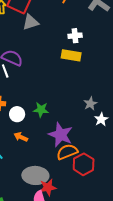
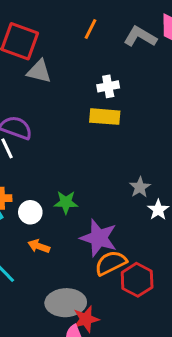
gray triangle: (30, 22) -> (39, 71), turned 36

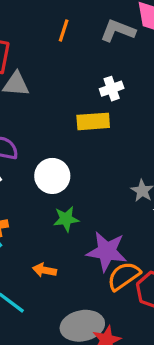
white cross: (108, 86) -> (112, 89), moved
white circle: (30, 212) -> (52, 176), moved, size x1.4

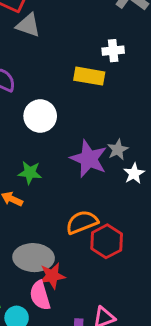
green star: (66, 219) -> (30, 173), moved
purple star: (107, 251) -> (89, 159), moved

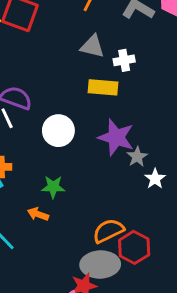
gray triangle: (28, 25) -> (92, 46), moved
purple star: (89, 159) -> (116, 137), moved
gray ellipse: (34, 258) -> (100, 265), moved

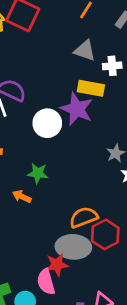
purple star: (116, 137) -> (77, 109), moved

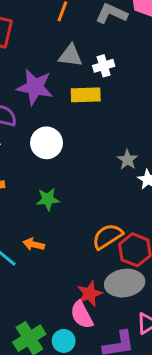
purple star: (77, 109) -> (35, 87), moved
orange arrow: (22, 196) -> (34, 244), moved
gray ellipse: (73, 247) -> (125, 283), moved

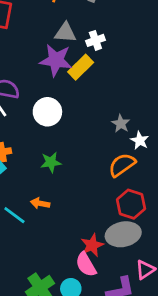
purple star: (35, 87) -> (56, 60), moved
yellow rectangle: (86, 95) -> (81, 67), turned -40
orange semicircle: (107, 236) -> (122, 165), moved

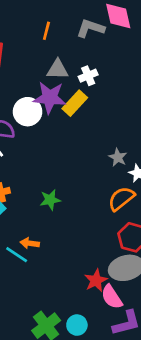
white circle: (47, 112) -> (28, 112), moved
orange arrow: (40, 203) -> (30, 243), moved
pink semicircle: (86, 265) -> (112, 297), moved

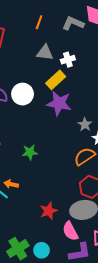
purple star: (50, 98) -> (59, 103), moved
white circle: (28, 112) -> (23, 94), moved
red star: (96, 280) -> (49, 211), moved

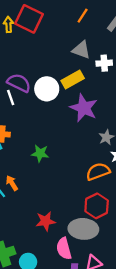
yellow rectangle: (56, 80) -> (73, 80), moved
orange arrow: (11, 184) -> (12, 183), turned 32

